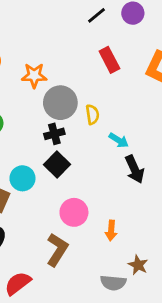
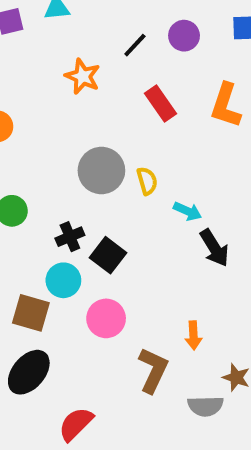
orange star: (34, 75) -> (83, 76), moved, turned 30
black cross: (54, 134) -> (70, 237), moved
pink circle: (74, 212) -> (106, 318), moved
brown L-shape: (57, 250) -> (153, 370), moved

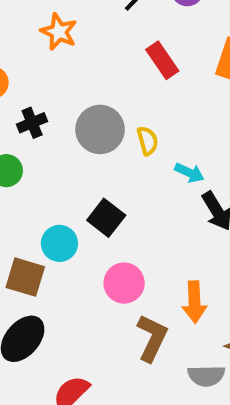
orange star: (83, 76) -> (59, 32), moved
black cross: (70, 237) -> (32, 123), moved
pink circle: (106, 318) -> (124, 283), moved
orange arrow: (193, 335) -> (194, 302), size x1.4

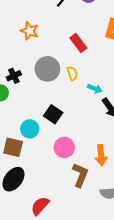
orange star: (59, 32) -> (30, 31), moved
red rectangle: (162, 60) -> (78, 43), moved
black cross: (32, 123) -> (14, 76), moved

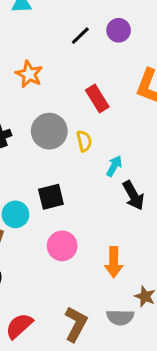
cyan arrow: (95, 89) -> (114, 166), turned -88
black square: (53, 114) -> (51, 197), turned 36
brown L-shape: (80, 175) -> (76, 324), moved

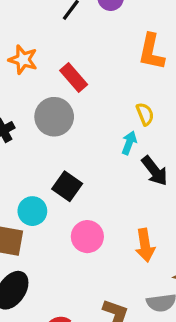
red rectangle: (97, 99) -> (74, 78), moved
yellow semicircle: (84, 141) -> (145, 114), moved
black square: (51, 197) -> (67, 186), turned -32

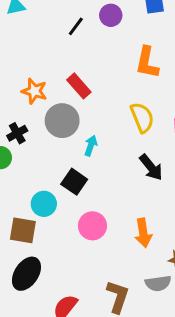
orange star: (23, 60) -> (34, 91), moved
yellow semicircle: (145, 114) -> (142, 117), size x1.5
cyan arrow: (129, 143) -> (91, 146), moved

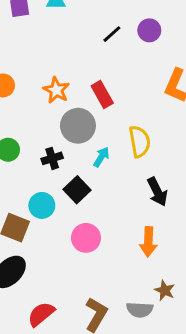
yellow semicircle: (142, 117) -> (140, 141), moved
black cross: (17, 133) -> (52, 158), moved
orange arrow: (143, 233) -> (148, 242), moved

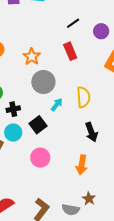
purple circle: (149, 30) -> (101, 31), moved
red rectangle: (102, 94) -> (70, 51), moved
black cross: (52, 158) -> (13, 109), moved

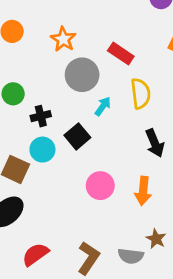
red rectangle: (70, 51) -> (121, 53), moved, turned -30
pink circle: (40, 158) -> (100, 186), moved

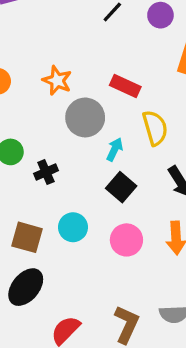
black square: (77, 136) -> (121, 187), moved
cyan circle: (42, 150) -> (73, 227), moved

